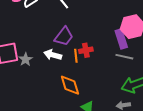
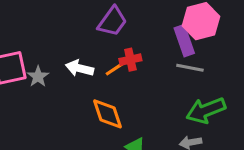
purple trapezoid: (64, 36) -> (112, 21), moved
orange line: (76, 56) -> (115, 68), turned 64

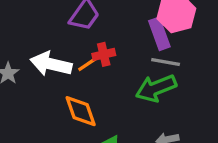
white arrow: (80, 68) -> (51, 64), size x1.4
green arrow: (206, 110) -> (156, 88), moved

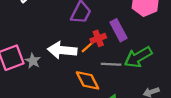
purple rectangle: (159, 34) -> (119, 30), moved
gray line: (166, 62) -> (111, 64), moved

